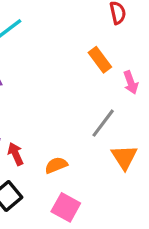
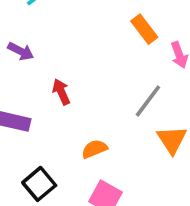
red arrow: (16, 154) -> (61, 92), moved

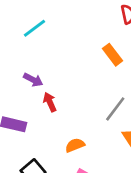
purple arrow: (21, 51) -> (33, 80), moved

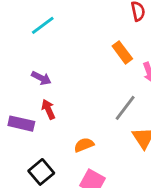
red arrow: (50, 102) -> (48, 109), moved

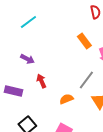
red arrow: (48, 109) -> (41, 81), moved
orange semicircle: (84, 145) -> (66, 99), moved

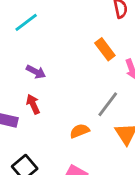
purple arrow: (27, 59) -> (36, 72), moved
red arrow: (41, 81) -> (33, 104), moved

